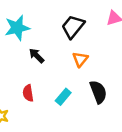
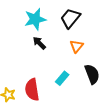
cyan star: (17, 28) -> (35, 19), moved
red semicircle: (28, 93) -> (32, 90), moved, size x1.5

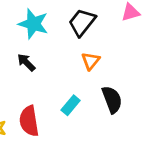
cyan star: (35, 19) -> (33, 24), turned 30
black arrow: (39, 43) -> (26, 62), moved

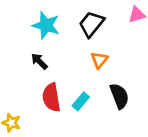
red semicircle: (29, 121) -> (51, 97), moved

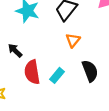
black arrow: (39, 61) -> (15, 50), moved

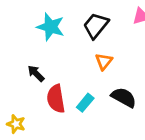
black semicircle: (90, 71) -> (124, 97), turned -40

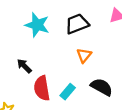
black trapezoid: (96, 26) -> (77, 24), turned 30

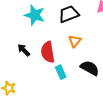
red semicircle: (42, 88) -> (48, 52), moved
cyan rectangle: (68, 92) -> (61, 72), turned -64

